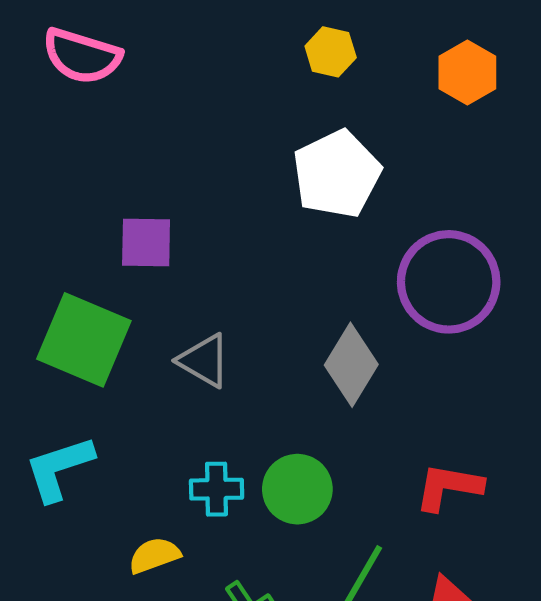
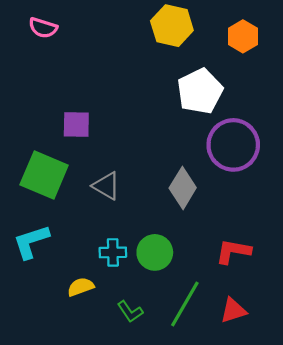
yellow hexagon: (331, 52) -> (172, 26), size x1.6
pink semicircle: (82, 56) -> (43, 28), size x0.7
white pentagon: (337, 174) -> (200, 91), moved

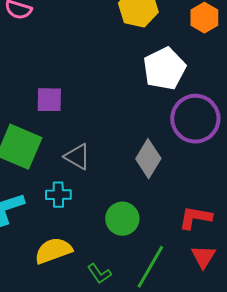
cyan cross: (113, 252) -> (58, 195), moved
yellow semicircle: (81, 287) -> (53, 251), size x1.5
red triangle: (233, 310) -> (203, 257), moved, turned -40

